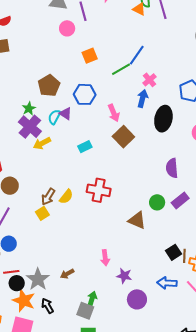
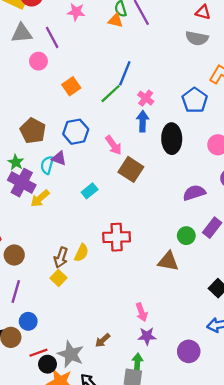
purple semicircle: (172, 168) -> (194, 193), turned 90
purple star: (124, 276) -> (147, 336), moved

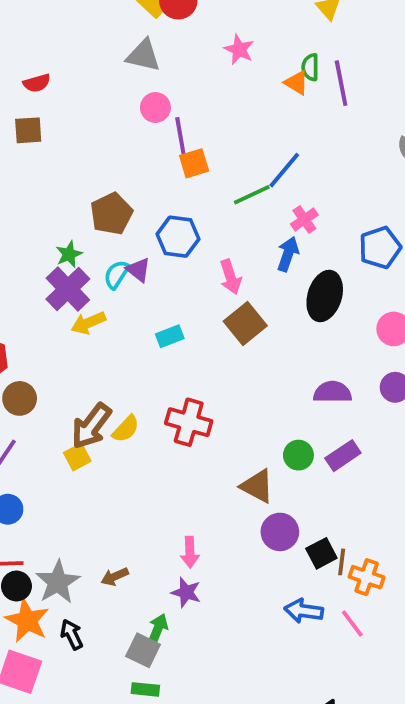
purple line: (52, 37) -> (180, 136), moved
brown arrow: (61, 258) -> (91, 426), size x1.4
purple circle: (189, 351) -> (280, 532), moved

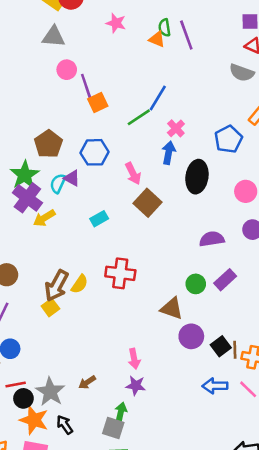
green star: (69, 254) -> (25, 175), size x1.6

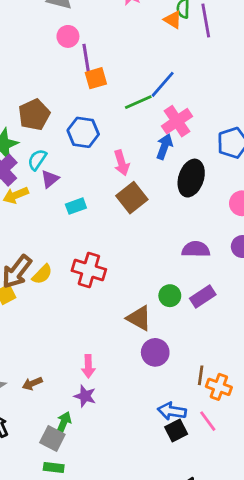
pink cross: (176, 128) -> (177, 121), size x1.5
purple triangle: (72, 178) -> (50, 179), moved, turned 42
black square: (221, 346) -> (176, 431), moved

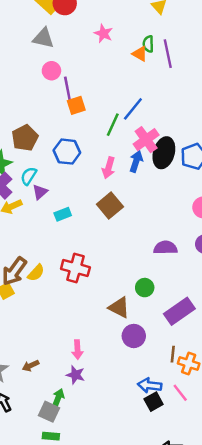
green line: (138, 102) -> (113, 125), turned -40
pink arrow: (122, 163) -> (109, 168), moved, turned 35
black ellipse: (191, 178) -> (164, 153), moved
purple rectangle: (203, 296) -> (179, 311), moved, size x1.4

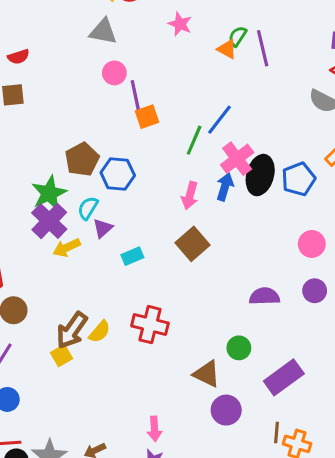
green semicircle: (148, 44) -> (238, 36), turned 35
blue hexagon: (67, 152) -> (118, 174), moved

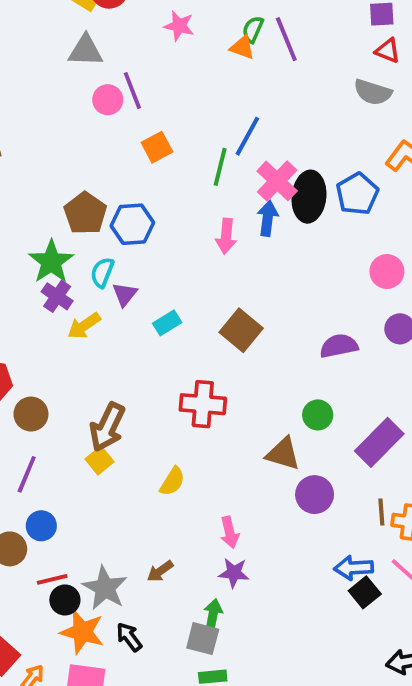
purple line: (135, 95) -> (132, 91), moved
purple cross: (49, 221) -> (57, 296), size x0.7
brown square: (192, 244) -> (241, 330), moved
yellow semicircle: (100, 332) -> (172, 481), moved

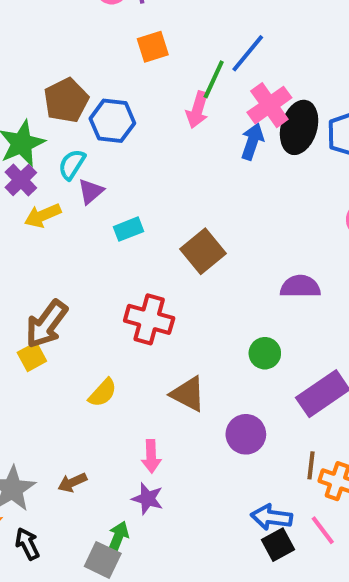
pink arrow: (226, 236) -> (197, 110), moved
brown triangle: (283, 454) -> (188, 394), moved

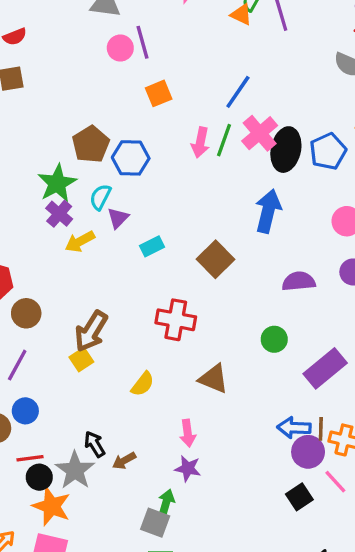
green line: (214, 79) -> (224, 140), moved
blue arrow: (252, 142) -> (268, 211), moved, size x1.4
purple circle: (246, 434) -> (308, 452), moved
blue arrow: (271, 517) -> (294, 428), moved
black arrow: (27, 544) -> (95, 444), moved

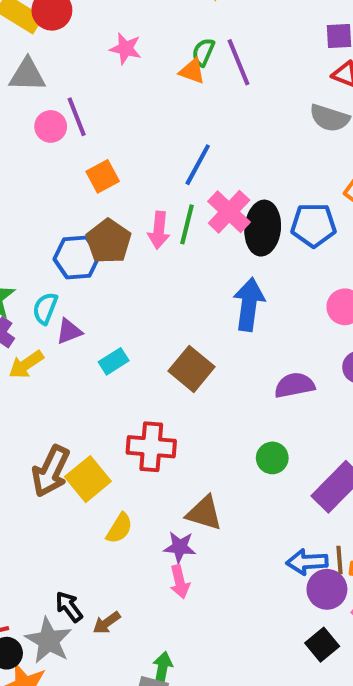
brown pentagon: (91, 144) -> (108, 241), moved
blue pentagon: (328, 151) -> (313, 225), turned 30
purple triangle: (118, 218) -> (69, 331), turned 30
yellow square: (81, 359) -> (88, 479), moved, size x1.5
purple star: (188, 468) -> (180, 547), moved

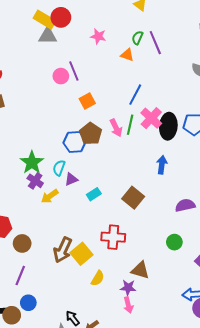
orange triangle: (192, 71) -> (127, 55), moved
gray triangle: (27, 75) -> (48, 36), moved
pink arrow: (159, 230) -> (116, 128), turned -30
blue arrow: (249, 304) -> (162, 165), size x0.7

